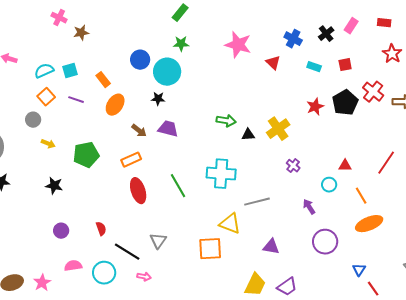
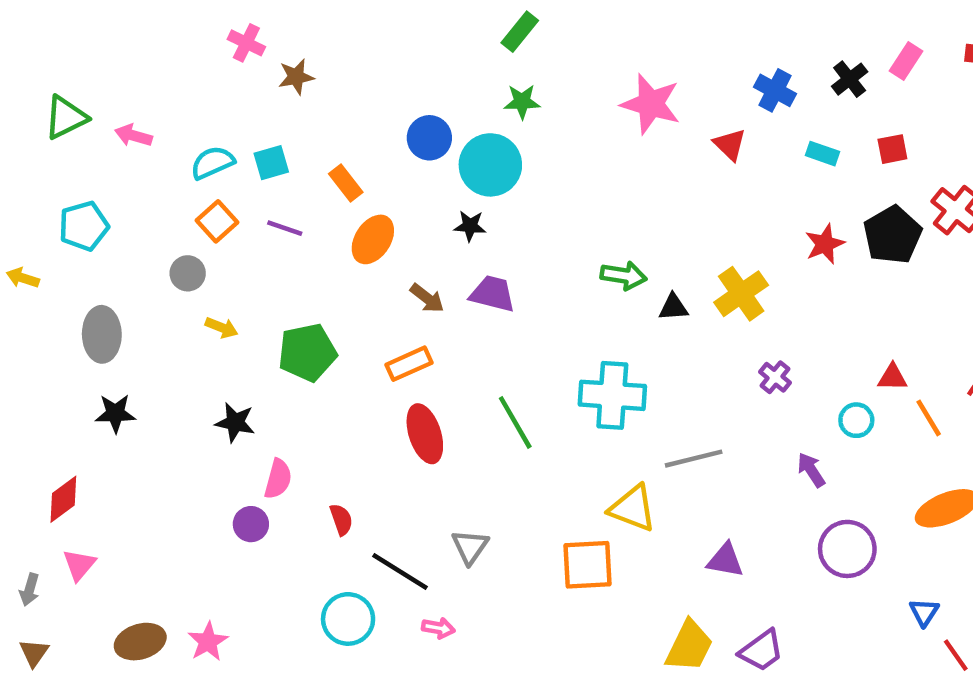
orange line: (361, 196) -> (929, 418), moved
pink semicircle: (73, 266) -> (278, 479), moved, turned 114

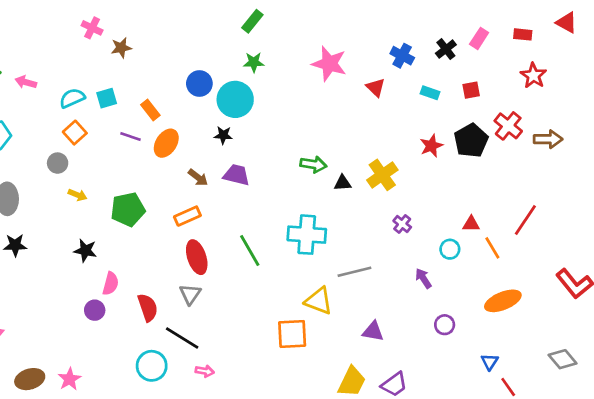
purple line: (285, 228) -> (130, 137), moved
red semicircle: (341, 520) -> (148, 307), size x1.5
gray triangle: (470, 547) -> (190, 294), moved
purple circle: (847, 549) -> (445, 325), size x0.6

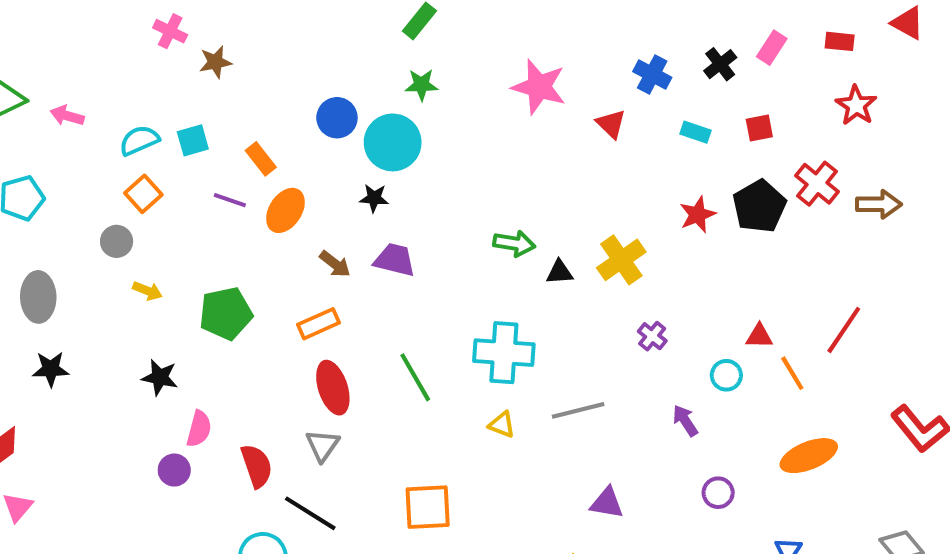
yellow triangle: (319, 301) -> (502, 425), moved, size x0.6
orange square: (292, 334) -> (428, 507), moved

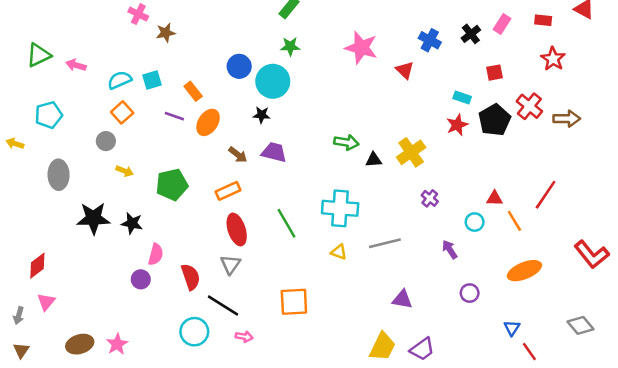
cyan rectangle: (695, 132) -> (462, 97), moved
black star: (51, 369) -> (93, 218), moved, size x1.5

